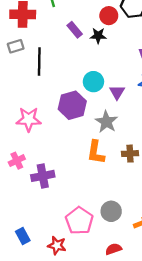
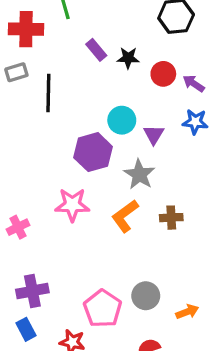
red circle: (109, 16) -> (163, 74), moved
pink star: (29, 119) -> (72, 205), moved
orange L-shape: (96, 152) -> (125, 216), turned 45
purple cross: (43, 176) -> (32, 291), moved

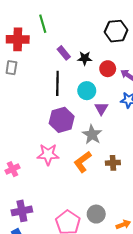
gray rectangle: (16, 72) -> (11, 68), turned -64
black line: (48, 93) -> (57, 83), moved
cyan circle: (122, 120) -> (87, 91), moved

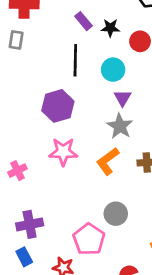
purple triangle: (101, 108) -> (123, 98), moved
purple hexagon: (62, 120) -> (58, 106), moved
gray circle: (96, 214) -> (116, 214), moved

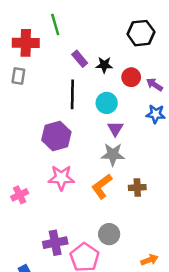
gray star: (120, 126) -> (113, 154), turned -30
purple cross: (30, 224) -> (55, 243), moved

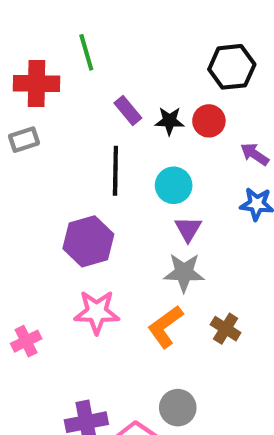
gray rectangle: (18, 76) -> (24, 140), turned 63
red circle: (131, 77) -> (209, 121), moved
brown cross: (137, 188) -> (226, 329), turned 35

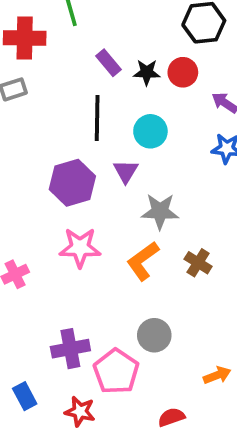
purple triangle: (188, 229) -> (126, 171), moved

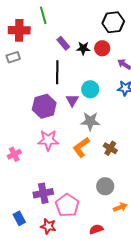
cyan circle: (150, 131) -> (90, 89), moved
gray circle: (154, 335) -> (105, 186), moved

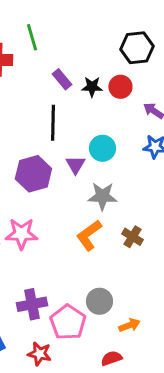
pink star: (48, 140) -> (21, 234), moved
gray circle: (105, 186) -> (99, 301), moved
orange arrow: (120, 207) -> (129, 325), moved

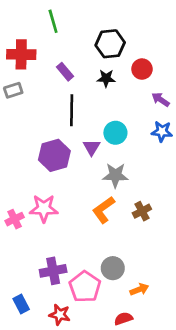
green line: (32, 37) -> (53, 21), moved
black hexagon: (137, 48) -> (110, 44), moved
purple rectangle: (62, 79) -> (65, 72), moved
red circle: (120, 87) -> (142, 69), moved
brown cross: (132, 237) -> (142, 211), turned 30

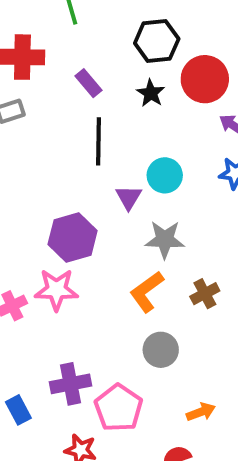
red circle: (142, 69) -> (205, 79), size x1.5
black star: (106, 78) -> (151, 93), turned 30
purple hexagon: (54, 155) -> (73, 238), moved
gray circle: (113, 268) -> (161, 350), moved
blue rectangle: (21, 304) -> (18, 410), moved

